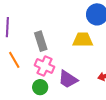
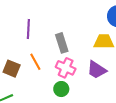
purple trapezoid: (68, 79) -> (97, 70), moved

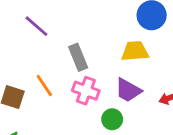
purple line: (28, 29) -> (37, 26), moved, turned -48
green circle: (61, 89) -> (112, 119), moved

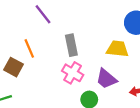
orange line: (44, 86) -> (29, 48), moved

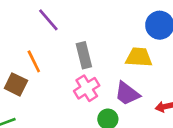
pink cross: (73, 73) -> (87, 88), turned 30

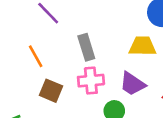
brown square: (16, 84) -> (51, 91), moved
pink cross: (87, 88) -> (91, 81), turned 30

